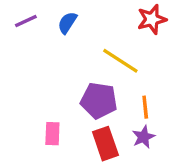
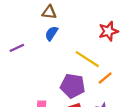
purple line: (26, 21) -> (17, 48), moved
orange line: (145, 107) -> (105, 78), moved, turned 56

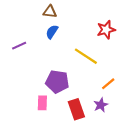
orange line: (105, 78) -> (108, 84), moved
purple pentagon: (73, 86) -> (57, 82), moved

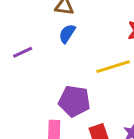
yellow line: (86, 56) -> (113, 67), turned -50

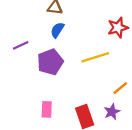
purple pentagon: (74, 101) -> (50, 62), moved, turned -30

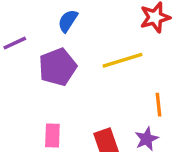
orange line: (120, 88) -> (158, 105), turned -56

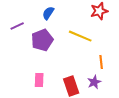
yellow line: (123, 60) -> (80, 36), turned 40

